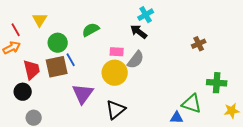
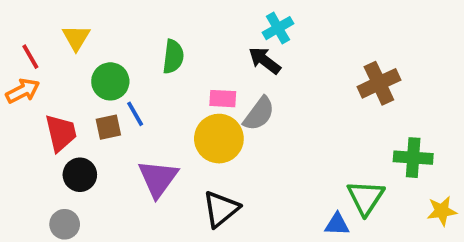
green semicircle: (91, 30) -> (173, 57), turned 126
brown cross: (199, 44) -> (379, 83), size x1.5
brown square: (57, 67) -> (108, 127), size x0.6
black circle: (23, 92) -> (80, 175), moved
green triangle: (192, 104) -> (366, 198), turned 45

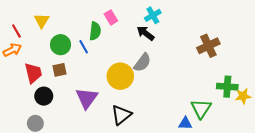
pink rectangle: (223, 99) -> (111, 17), moved, turned 56
blue line: (135, 114) -> (84, 47), moved
yellow star: (442, 211) -> (243, 96), moved

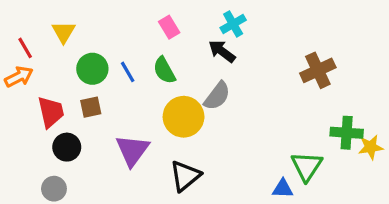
green semicircle: (95, 31) -> (164, 70), moved, turned 144

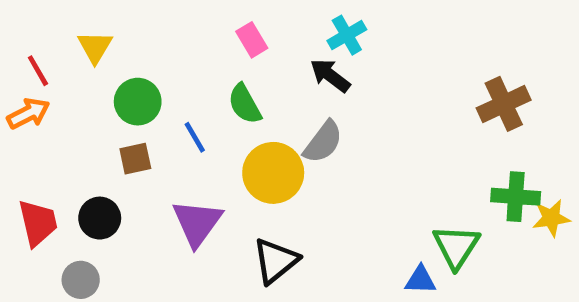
brown cross: (318, 70) -> (504, 104), moved
blue line: (128, 72) -> (195, 137), moved
red trapezoid: (51, 112) -> (38, 223), moved

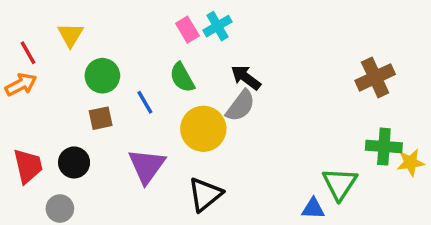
cyan cross: (347, 35) -> (218, 26), moved
black arrow: (330, 75) -> (246, 77), moved

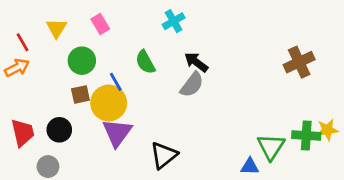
pink rectangle: (187, 30) -> (100, 24), moved
yellow circle: (203, 129) -> (109, 103), moved
green cross: (384, 147) -> (306, 135), moved

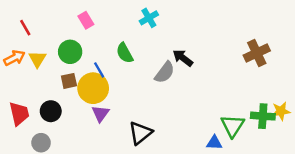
yellow triangle: (56, 28) -> (37, 59), moved
red line: (23, 42) -> (25, 28), moved
black arrow: (196, 62) -> (183, 58), moved
purple triangle: (117, 133) -> (100, 114), size x0.7

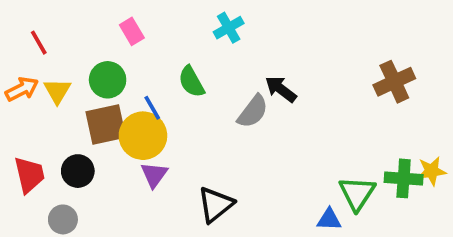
brown square: (69, 81) -> (106, 124), size x1.6

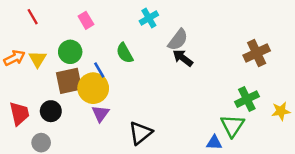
red line: (39, 43) -> (33, 17), moved
gray semicircle: (253, 111) -> (178, 40), moved
green cross: (404, 178) -> (247, 99), moved, turned -30

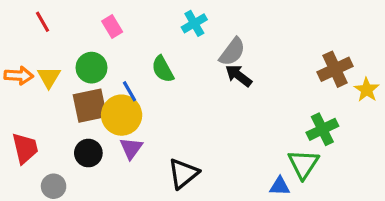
orange arrow: (15, 58) -> (19, 76), turned 30
black circle: (51, 111) -> (88, 153), moved
yellow star: (281, 111) -> (367, 90), moved, turned -30

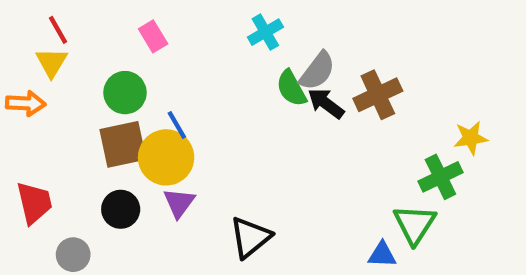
green semicircle: (163, 69) -> (291, 88), moved
brown cross: (335, 69) -> (378, 95), moved
yellow triangle: (49, 77) -> (52, 62), moved
yellow star: (367, 90) -> (471, 138), moved, turned 30

